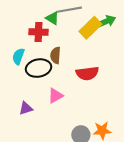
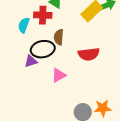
cyan semicircle: (18, 56) -> (24, 25), moved
purple triangle: (26, 108) -> (31, 61), moved

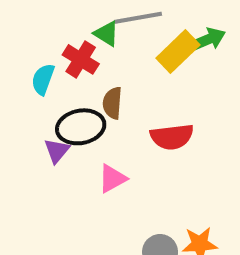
red cross: (43, 15) -> (81, 59), turned 30
purple triangle: (31, 61) -> (57, 151), turned -32

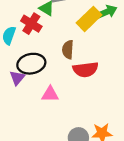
brown semicircle: (112, 103) -> (68, 50), moved
pink triangle: (112, 178) -> (50, 94), turned 30

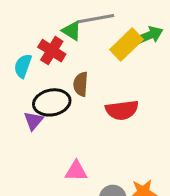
brown semicircle: (68, 50) -> (81, 84), moved
pink triangle: (50, 94) -> (76, 171), moved

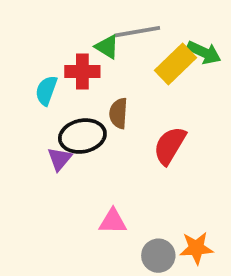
green arrow: (149, 35) -> (204, 53), turned 48
red cross: (52, 51) -> (82, 71), turned -32
red semicircle: (122, 110) -> (170, 146), turned 128

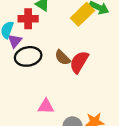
brown semicircle: (118, 113) -> (63, 58), moved, turned -49
purple triangle: (60, 159) -> (15, 41), moved

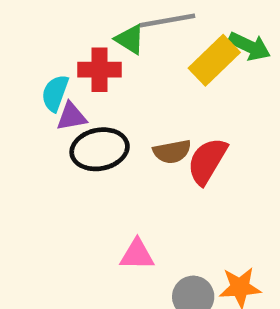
purple triangle: (15, 41) -> (71, 117), turned 40
brown semicircle: (63, 58) -> (172, 152), turned -56

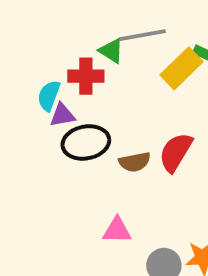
brown semicircle: (172, 152) -> (135, 162), moved

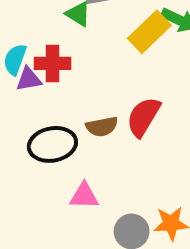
red cross: (86, 76) -> (52, 63), moved
black ellipse: (86, 142) -> (52, 144), moved

